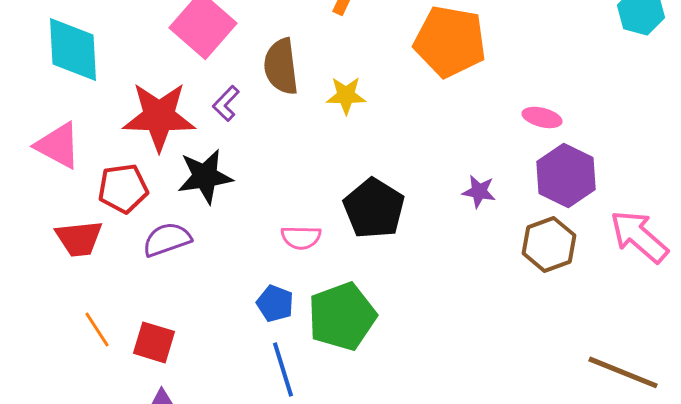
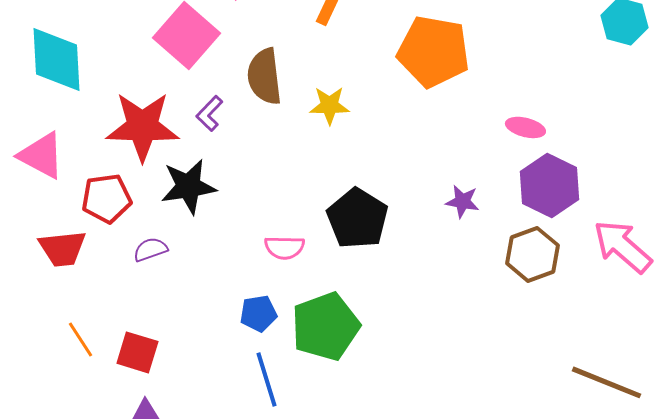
purple semicircle: (167, 239) -> (150, 249), size x0.7
blue pentagon: (275, 303) -> (258, 313), turned -30

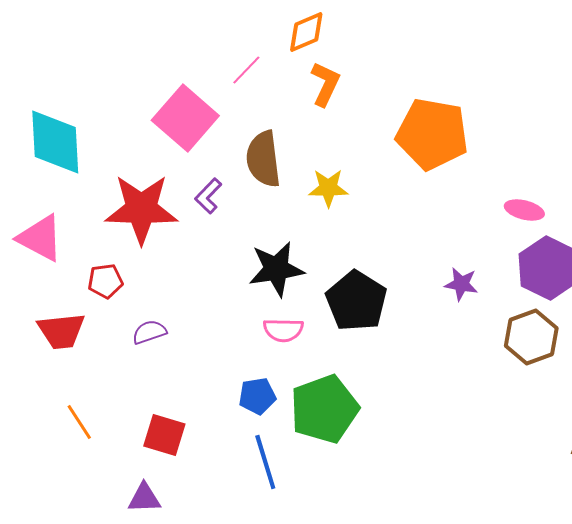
black star: (188, 186) -> (276, 269), moved
red pentagon: (106, 198) -> (105, 281), size x0.7
red square: (137, 352) -> (164, 435), moved

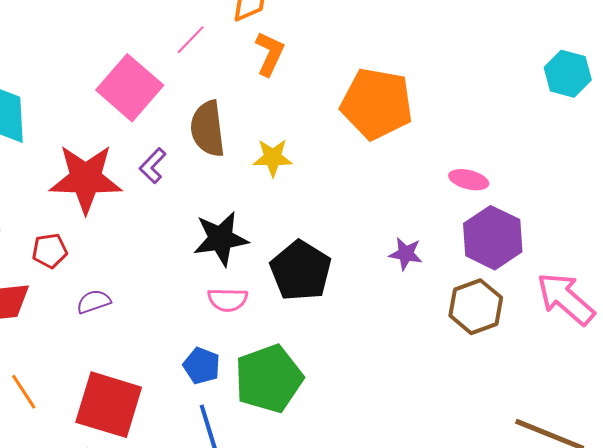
blue pentagon: (257, 396) -> (202, 366), turned 30
red square: (164, 435) -> (109, 405), size x1.6

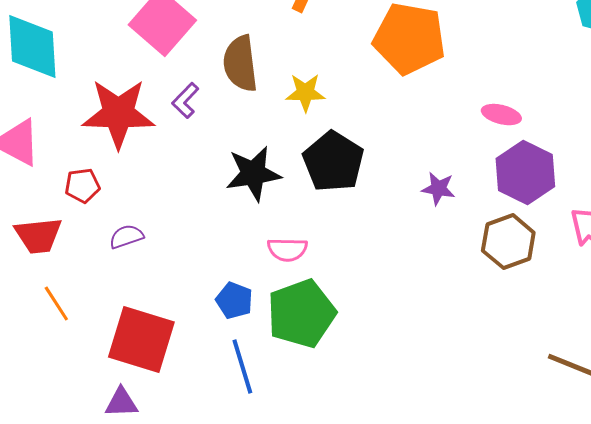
black pentagon: (301, 271) -> (333, 162), moved
pink semicircle: (228, 300) -> (287, 250), moved
orange line: (24, 392) -> (56, 304), moved

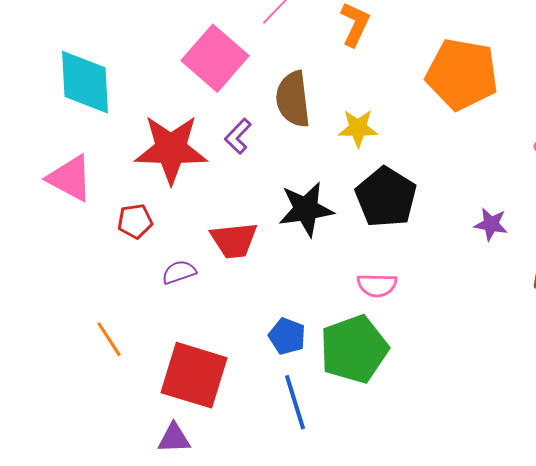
red trapezoid: (38, 236) -> (234, 240), moved
pink semicircle: (287, 250) -> (377, 285), moved

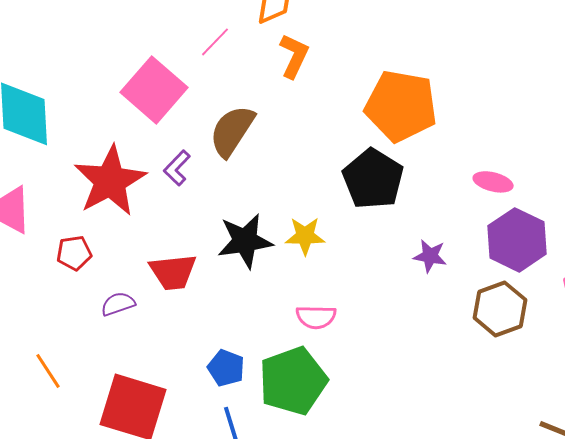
brown semicircle: (293, 99) -> (232, 131), turned 40
yellow star: (358, 128) -> (305, 236), moved
red star: (171, 149) -> (110, 181), turned -30
black pentagon: (386, 197) -> (373, 179), moved

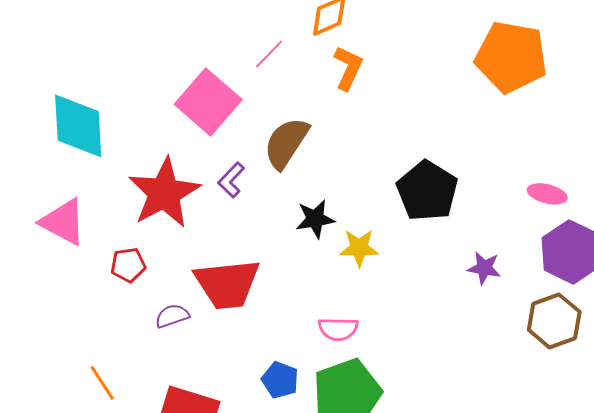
orange pentagon: (401, 106) -> (511, 57), moved
black star: (245, 241) -> (315, 219), moved, size x0.7
red trapezoid: (173, 272) -> (227, 284), size x1.4
pink semicircle: (316, 317) -> (338, 329), moved

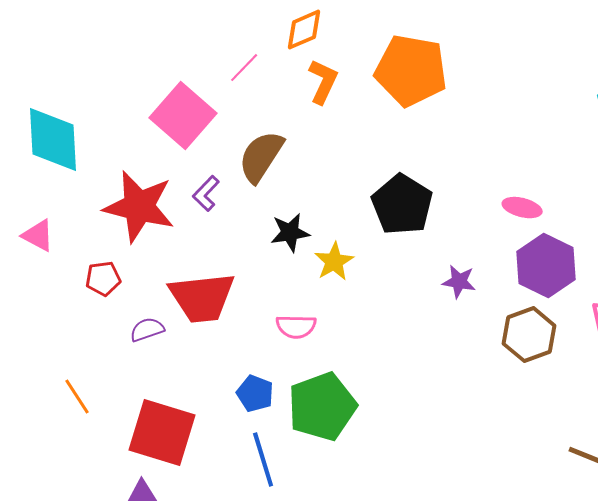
orange pentagon: (511, 57) -> (411, 71), moved
red star: (164, 193) -> (139, 207), turned -30
pink triangle: (63, 222) -> (38, 236), size x0.7
yellow star: (359, 248) -> (334, 262), turned -30
pink semicircle: (338, 329) -> (296, 327), moved

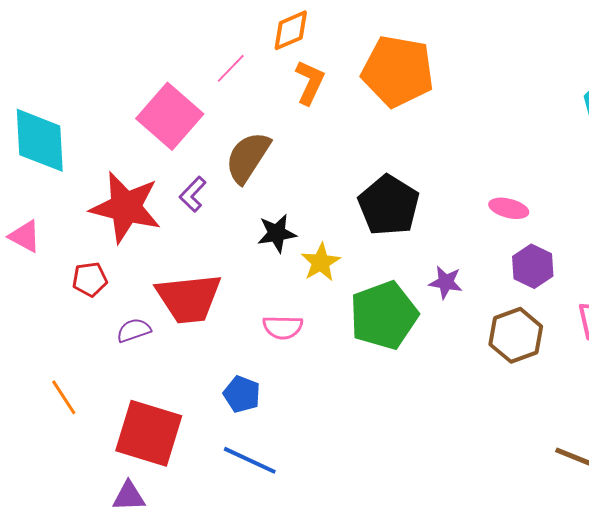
purple hexagon: (546, 266) -> (533, 266), size x0.7
green pentagon: (322, 407) -> (384, 315), moved
blue line: (263, 460) -> (250, 460), turned -48

